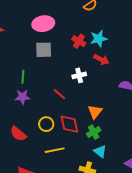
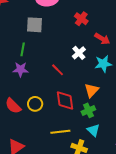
cyan star: (99, 39) -> (103, 64), moved
gray square: (44, 50) -> (35, 25), moved
white cross: (79, 75) -> (79, 53), turned -32
yellow circle: (46, 124) -> (35, 104), moved
yellow line: (55, 150) -> (60, 132), moved

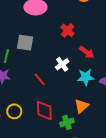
gray square: (35, 25) -> (25, 43), moved
orange triangle: (92, 90) -> (82, 106), moved

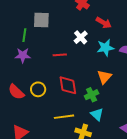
red line: (40, 79) -> (60, 55), turned -48

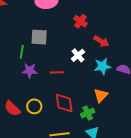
purple star: (23, 55) -> (30, 71), moved

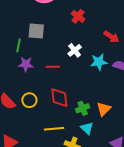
red arrow: (101, 41) -> (111, 37), moved
orange triangle: (101, 95) -> (104, 109), moved

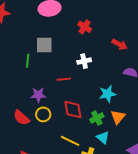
white cross: (75, 50) -> (84, 61), turned 32
cyan star: (99, 62) -> (107, 94), moved
purple star: (26, 64) -> (38, 95), moved
yellow line: (54, 129) -> (70, 141), turned 36

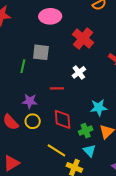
red cross: (85, 27) -> (83, 39), size x1.5
white cross: (84, 61) -> (79, 72), turned -32

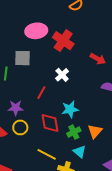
pink ellipse: (50, 16) -> (36, 31), moved
red line: (57, 88) -> (41, 93), turned -56
cyan star: (99, 108) -> (70, 109), moved

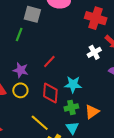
red cross: (63, 41) -> (96, 18), moved, turned -30
gray square: (22, 58) -> (32, 14), moved
white cross: (62, 75) -> (94, 52), moved

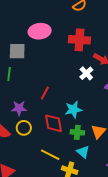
green cross: (71, 107) -> (77, 132), turned 32

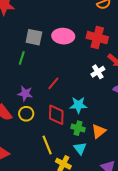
pink ellipse: (40, 31) -> (63, 36), moved
yellow line: (50, 155) -> (47, 145), turned 30

